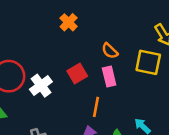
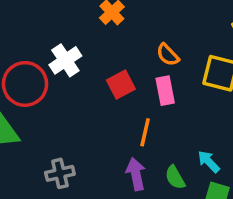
white cross: (41, 86) -> (65, 60), moved

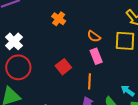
white cross: (65, 60) -> (14, 41), moved
red square: (121, 85) -> (63, 67), moved

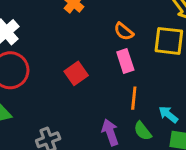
orange line: (90, 81) -> (134, 98), moved

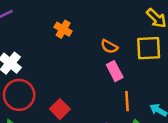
red square: (76, 73) -> (60, 109), moved

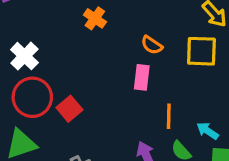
pink rectangle: (115, 71) -> (142, 77), moved, turned 30
red square: (60, 109) -> (69, 109), moved

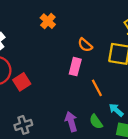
orange line: (169, 116) -> (97, 88), moved, turned -36

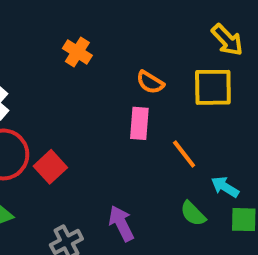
purple arrow: (71, 122) -> (121, 223), moved

